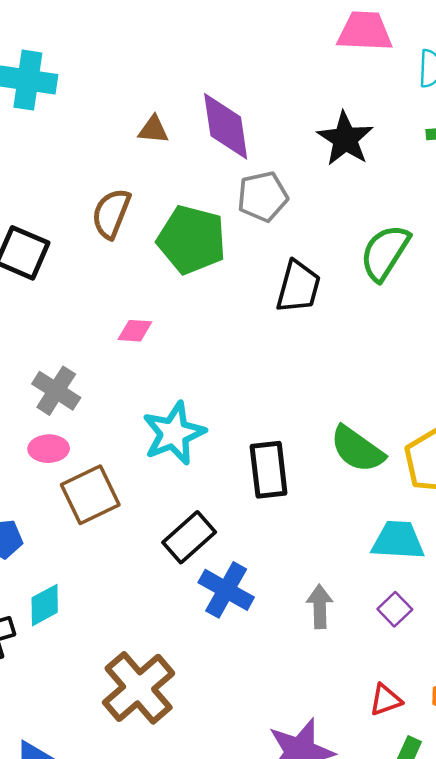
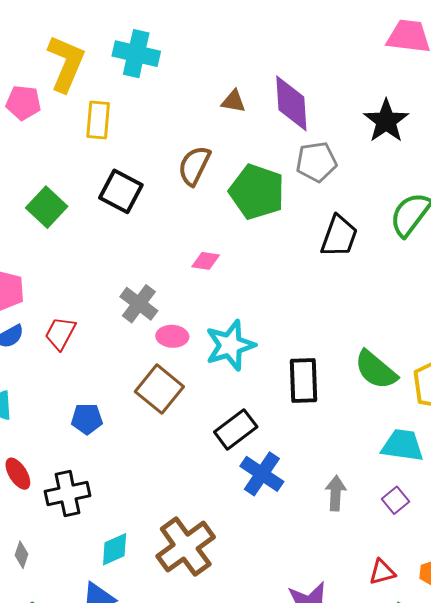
pink ellipse: (49, 449) -> (172, 336), moved
brown square: (90, 495) -> (159, 389), turned -30
cyan diamond: (45, 605) -> (115, 549), moved

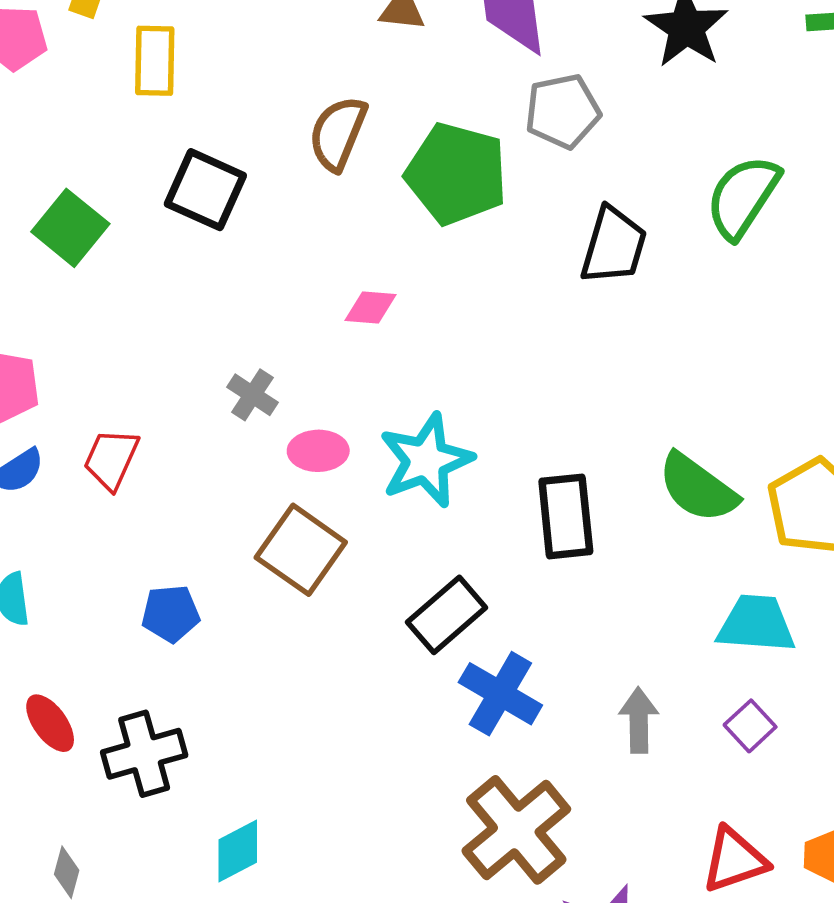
gray cross: (139, 304) -> (252, 395), size x0.7
brown cross: (186, 547) -> (516, 830), moved
red triangle: (382, 572) -> (734, 860), size x1.4

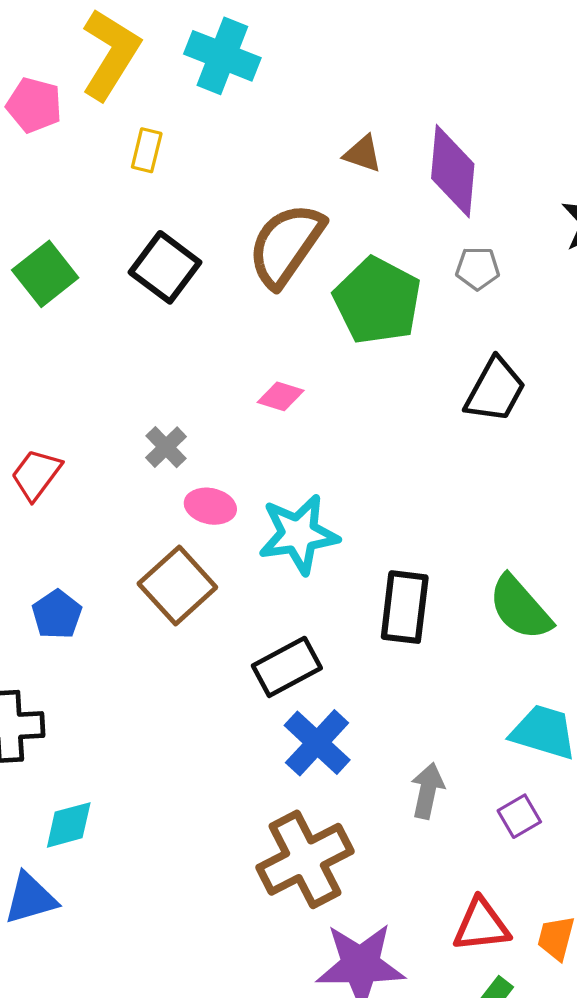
yellow rectangle: (155, 61) -> (147, 150), size x0.7
gray pentagon: (563, 111) -> (478, 268), size x0.7
brown semicircle: (338, 133) -> (286, 245), size x1.4
blue pentagon: (171, 614) -> (57, 614), turned 30

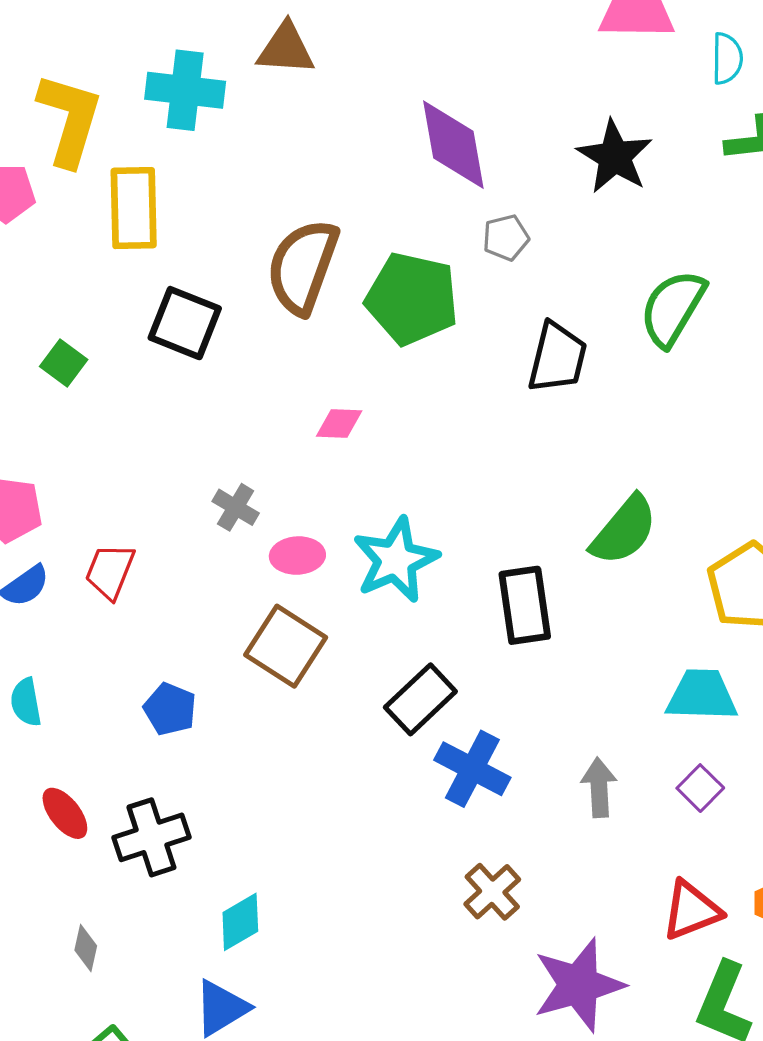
yellow rectangle: (147, 150) -> (134, 208), size x1.8
brown triangle: (363, 154) -> (286, 49), moved, size x1.4
green square: (45, 274) -> (64, 363), size x0.7
green semicircle: (520, 608) -> (624, 530), moved, turned -84
brown cross: (305, 859) -> (492, 892), size x0.6

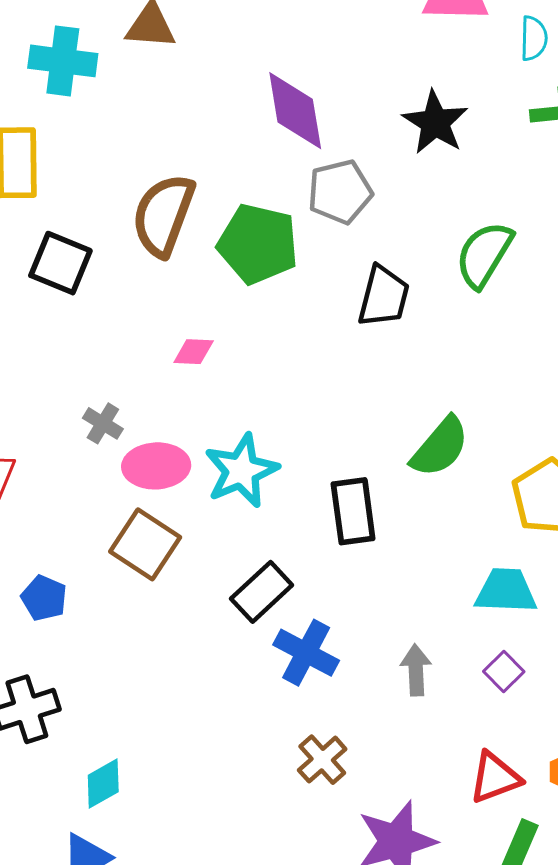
gray pentagon: (506, 238) -> (340, 192), size x1.6
pink ellipse: (297, 556) -> (156, 466), size x1.4

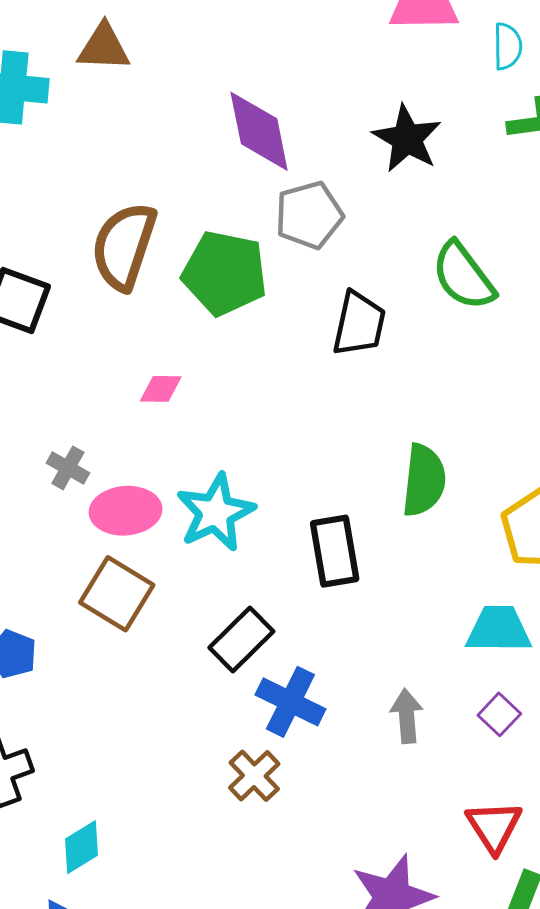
green semicircle: (484, 255) -> (463, 276), turned -66
green semicircle: (440, 447) -> (424, 480), turned -32
brown cross: (322, 760) -> (254, 776), moved
red triangle: (495, 778) -> (494, 827), turned -40

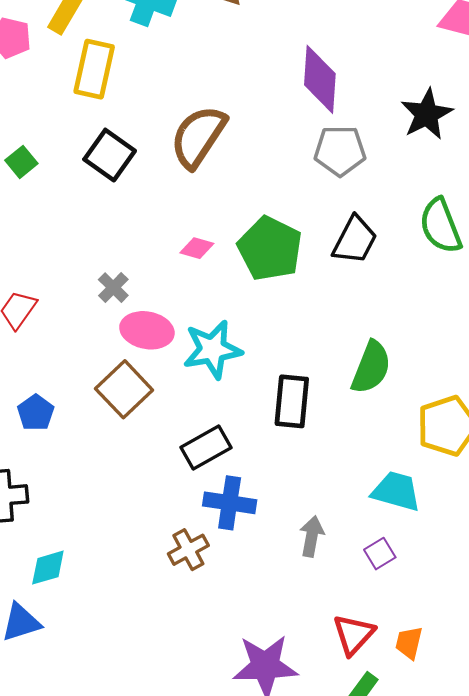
green pentagon: (225, 273) -> (270, 249), moved
blue cross: (290, 702) -> (230, 503), turned -33

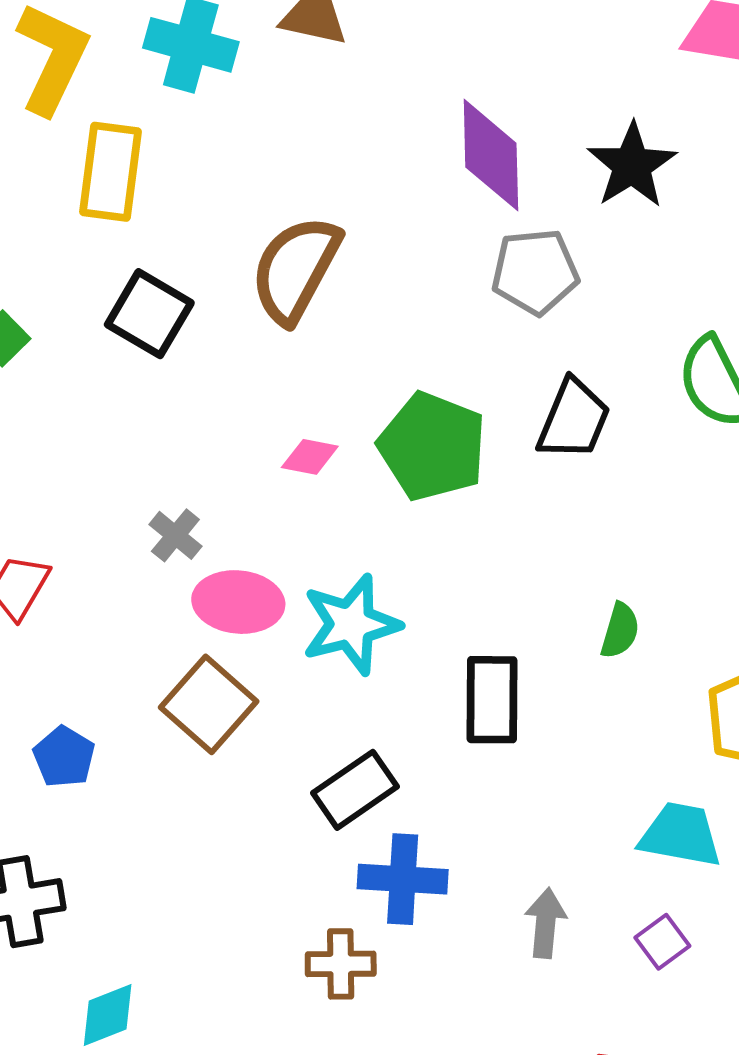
black star: (427, 114) -> (632, 165), moved
green semicircle: (371, 367) -> (620, 631), size x0.6
brown cross: (188, 550) -> (341, 964), turned 33

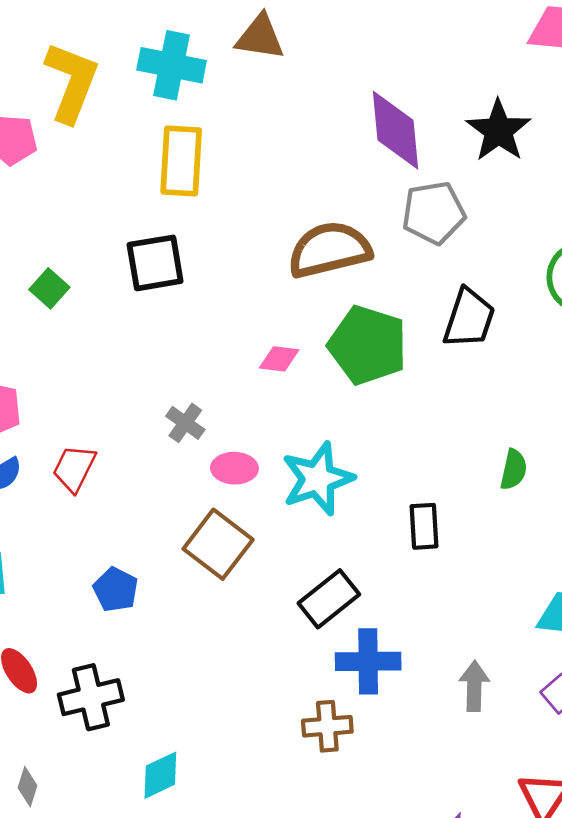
yellow rectangle: (111, 172) -> (181, 161), moved
brown semicircle: (295, 269) -> (329, 250), moved, turned 52
black square: (149, 314) -> (155, 263), turned -36
pink ellipse: (238, 602) -> (234, 468), size x0.7
black rectangle: (492, 700) -> (424, 526), size x0.7

